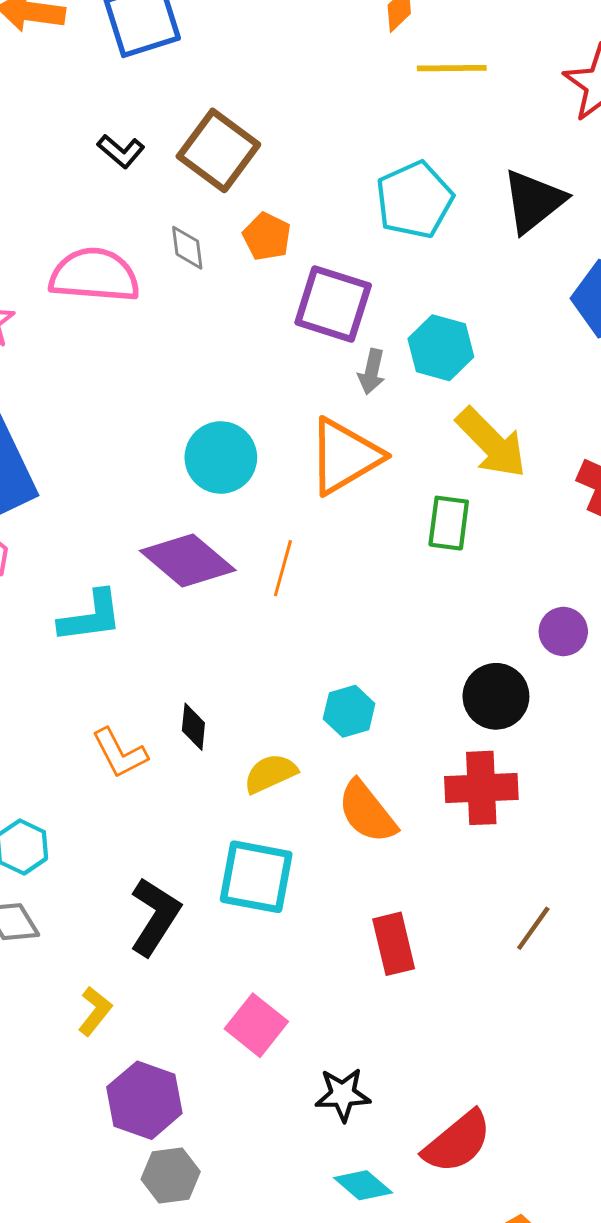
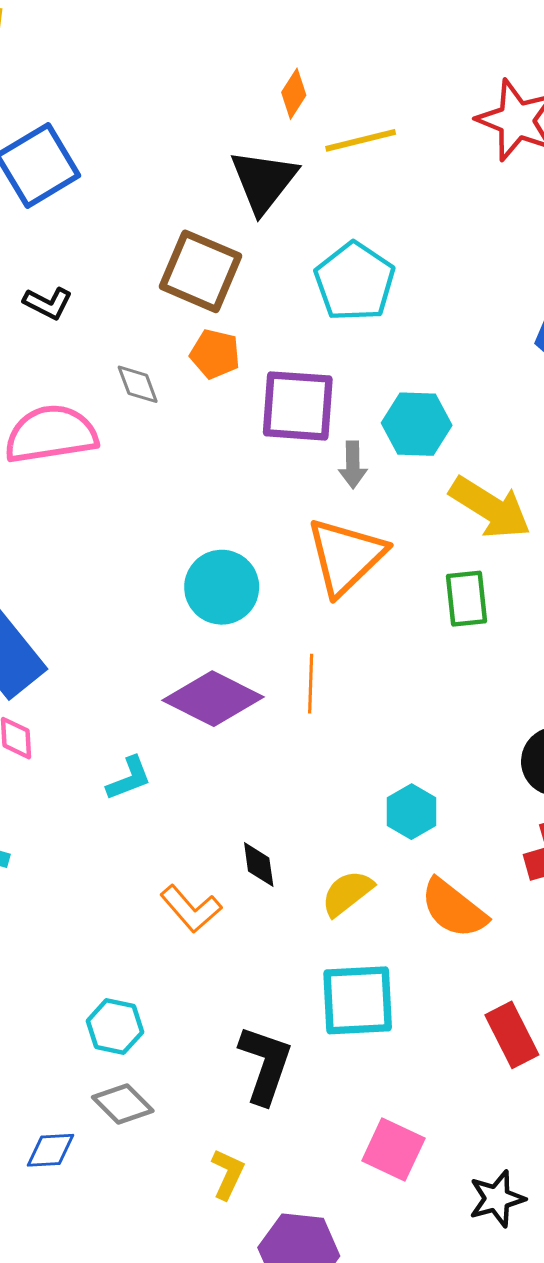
brown square: (218, 150) -> (201, 271), moved
black triangle: (533, 201) -> (264, 181), moved
cyan L-shape: (91, 617) -> (129, 778), size x0.7

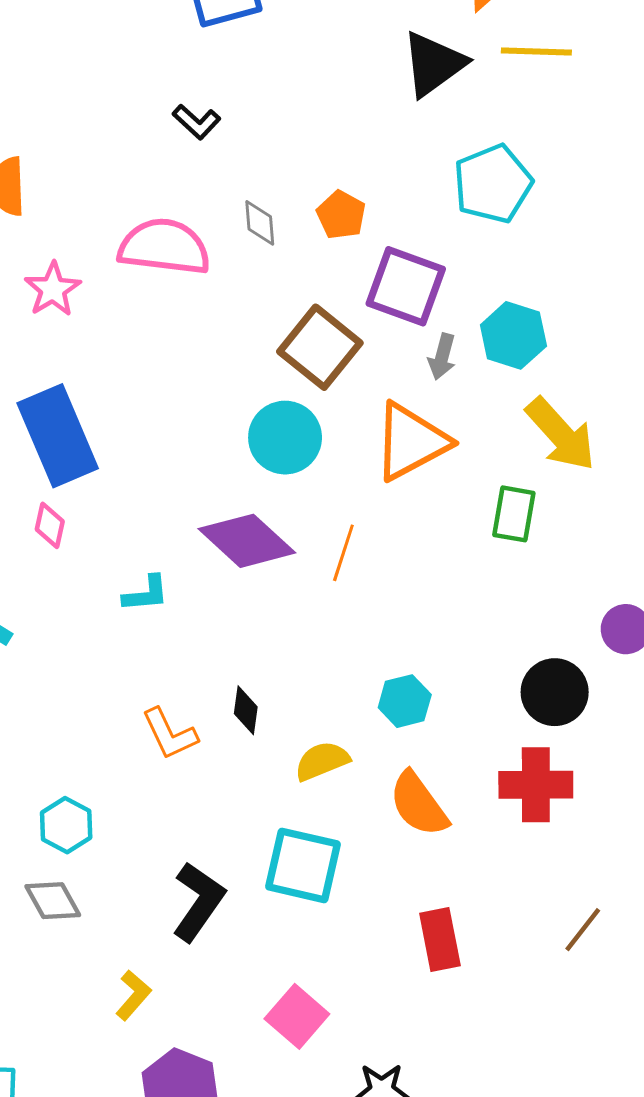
brown square: (201, 271) -> (320, 347), moved

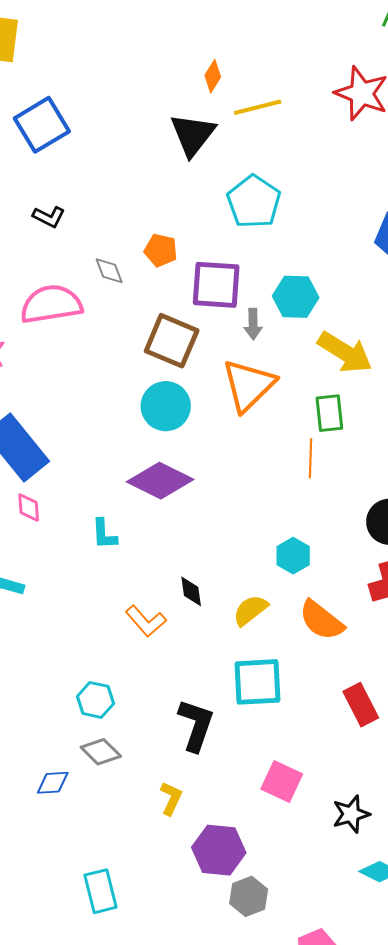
orange line: (343, 553) -> (311, 458), moved
cyan L-shape: (146, 594) -> (104, 534), turned 108

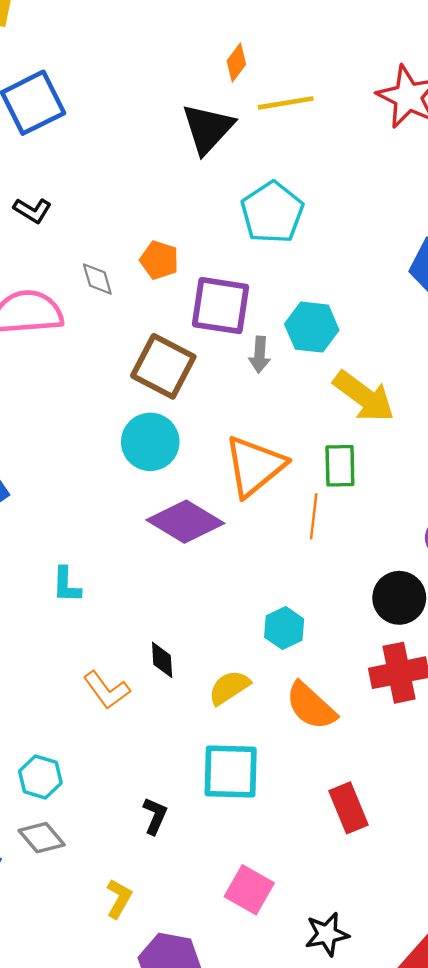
orange triangle: (249, 385) -> (255, 466), moved
purple diamond: (160, 481) -> (185, 522), moved
black L-shape: (196, 725) -> (155, 816), size x0.6

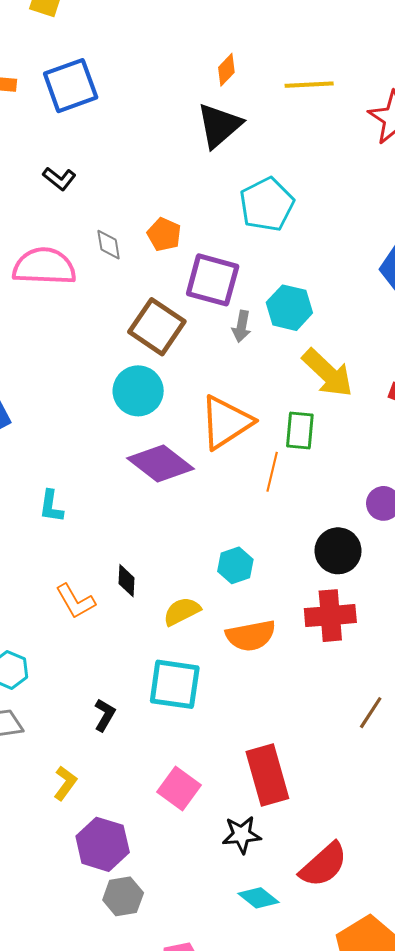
orange diamond: (236, 63) -> (226, 70), moved
yellow line: (286, 103) -> (309, 85), moved
orange semicircle: (311, 706) -> (251, 636), turned -60
red rectangle: (349, 808) -> (267, 775), moved, size x1.4

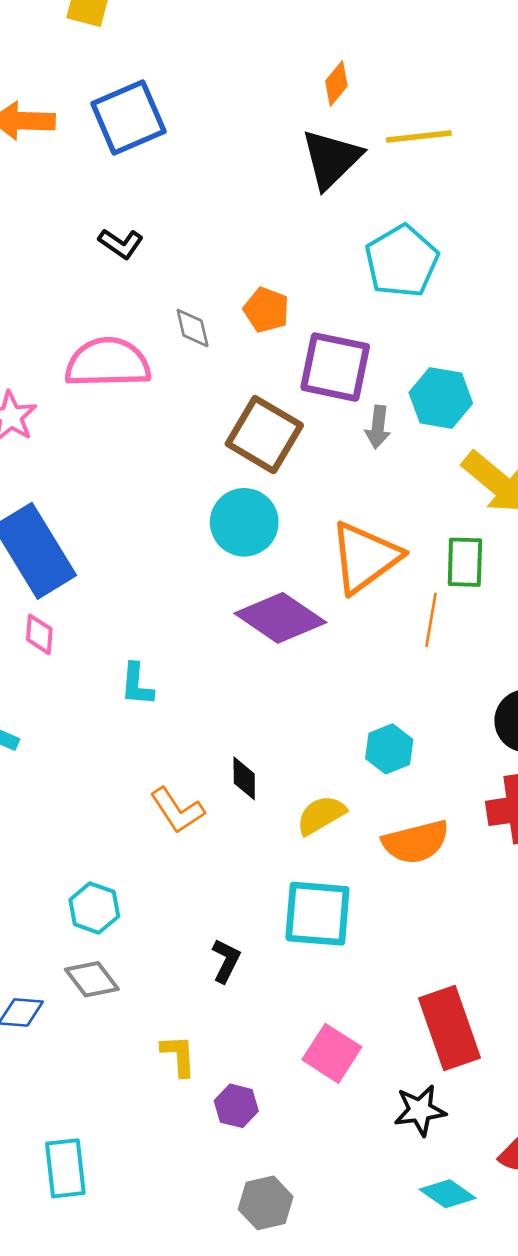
yellow line: (309, 85) -> (419, 136), moved
yellow L-shape: (65, 783) -> (179, 1055), turned -36
purple hexagon: (103, 844) -> (236, 1106), moved, size x0.6

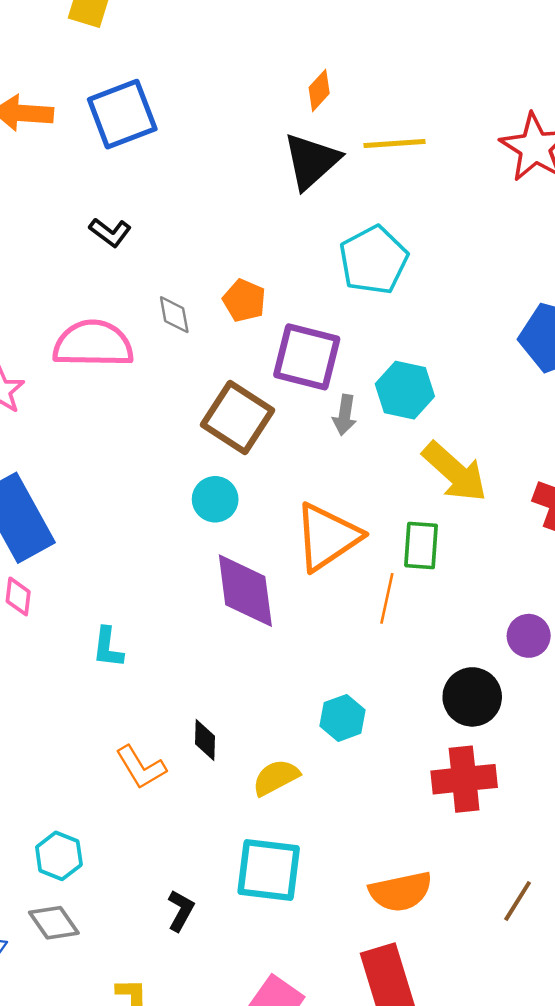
cyan circle: (244, 522) -> (215, 499), size x0.7
purple diamond: (280, 618) -> (245, 591), turned 46
orange semicircle: (416, 842) -> (401, 892), moved

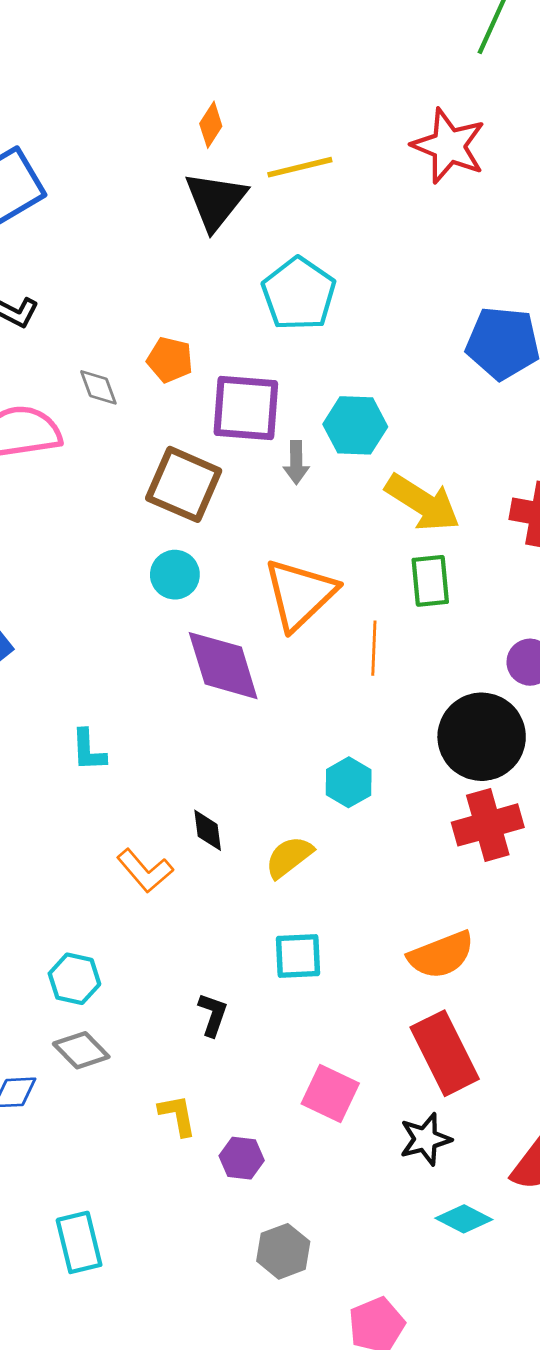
green rectangle: (421, 545) -> (430, 581), moved
black circle: (472, 697) -> (482, 737), size x1.4
cyan square: (269, 870) -> (298, 956), size x0.7

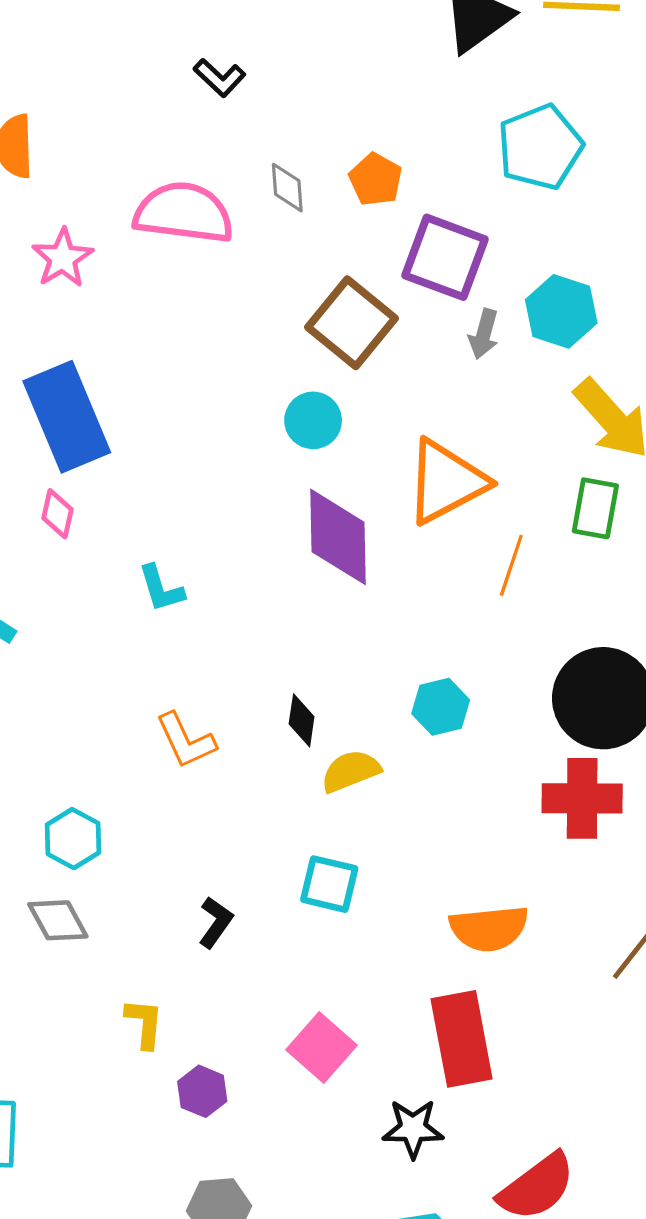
cyan L-shape: (88, 750) -> (161, 589), turned -30
black diamond: (208, 830) -> (302, 720), moved

